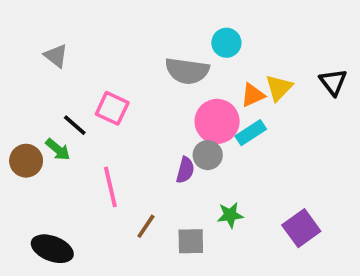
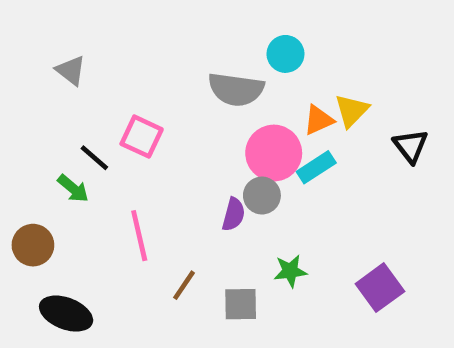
black triangle: (333, 82) -> (411, 146), moved
brown circle: (26, 161) -> (33, 245), moved

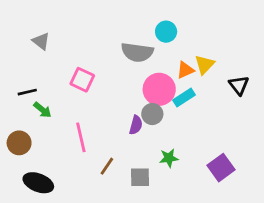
black line: (94, 158) -> (27, 92), moved, turned -54

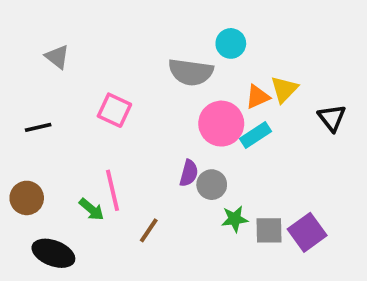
green arrow: (42, 110) -> (92, 209), moved
gray circle: (152, 114) -> (212, 185), moved
gray square: (140, 177) -> (269, 230), moved

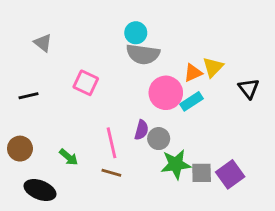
cyan circle: (231, 43) -> (136, 33), moved
pink line: (113, 190) -> (111, 143), moved
green star: (235, 219) -> (176, 164), size x1.5
brown line: (149, 230) -> (111, 173), turned 72

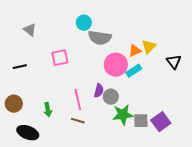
cyan circle: (136, 33) -> (84, 23), moved
pink square: (86, 83) -> (60, 58), turned -36
green arrow: (69, 157) -> (48, 110), turned 40

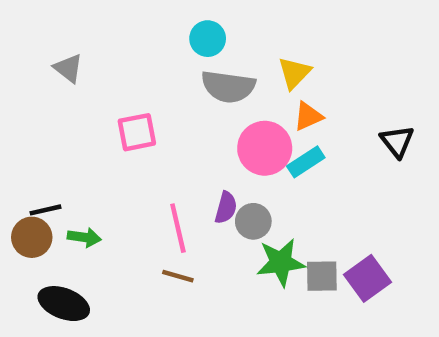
cyan circle: (84, 23) -> (208, 39), moved
yellow triangle: (149, 47) -> (294, 73), moved
black line: (20, 67) -> (45, 210), moved
green arrow: (48, 110) -> (84, 237), moved, turned -72

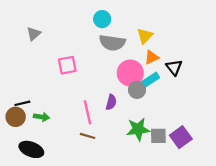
gray triangle: (68, 68) -> (34, 34), turned 40
black triangle: (397, 141) -> (174, 67), moved
gray circle: (253, 221) -> (137, 90), moved

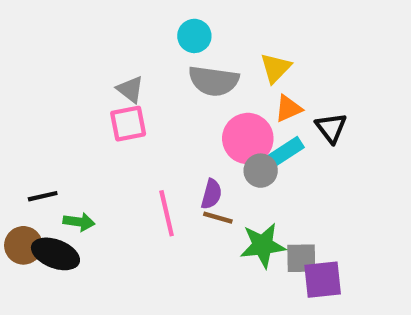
gray triangle: (34, 34) -> (130, 89), moved, turned -40
brown circle: (16, 117) -> (23, 245), moved
brown line: (88, 136) -> (218, 218), moved
purple square: (181, 137) -> (323, 280), moved, turned 30
black ellipse: (31, 149) -> (55, 254), moved

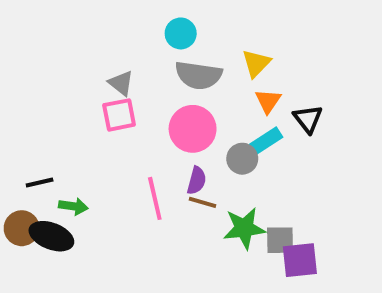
orange triangle: (288, 109) -> (268, 101), turned -32
pink circle: (248, 139) -> (193, 129), moved

